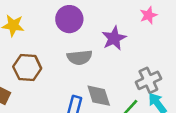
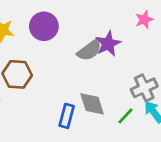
purple circle: (69, 19) -> (44, 26), moved
gray semicircle: (80, 57) -> (89, 50), moved, turned -30

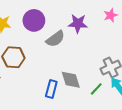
purple star: (108, 44) -> (78, 24), moved, turned 30
gray semicircle: (89, 50) -> (55, 39), moved

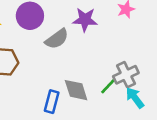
green line: (96, 89) -> (108, 86), moved

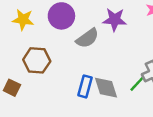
blue rectangle: (52, 102) -> (85, 86), moved

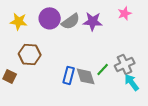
gray semicircle: (87, 38) -> (71, 21), moved
green line: (137, 84) -> (103, 69), moved

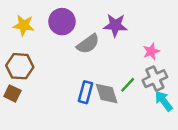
pink star: (125, 13) -> (151, 51), moved
gray semicircle: (71, 21) -> (88, 44), moved
brown hexagon: (30, 54) -> (20, 66), moved

